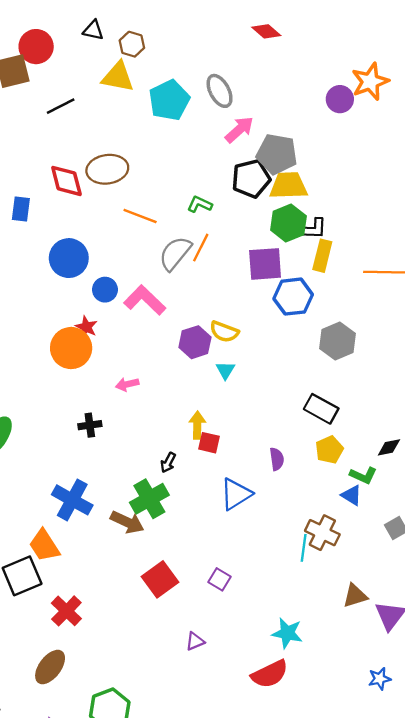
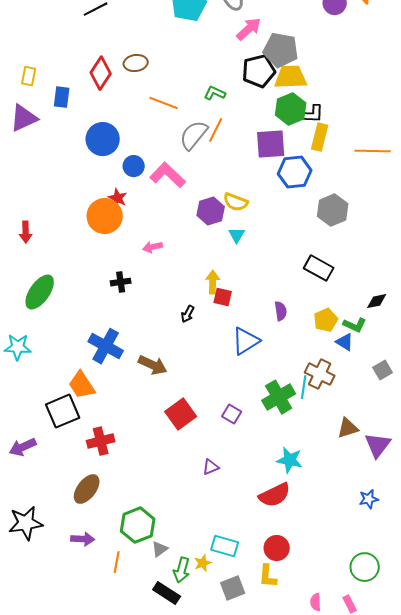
brown ellipse: (107, 169) -> (136, 63), size x0.7
red diamond: (66, 181) -> (101, 73), turned 48
yellow pentagon: (329, 450) -> (326, 320), moved
green cross: (149, 499) -> (279, 397), moved
red cross: (66, 611) -> (101, 441), turned 32

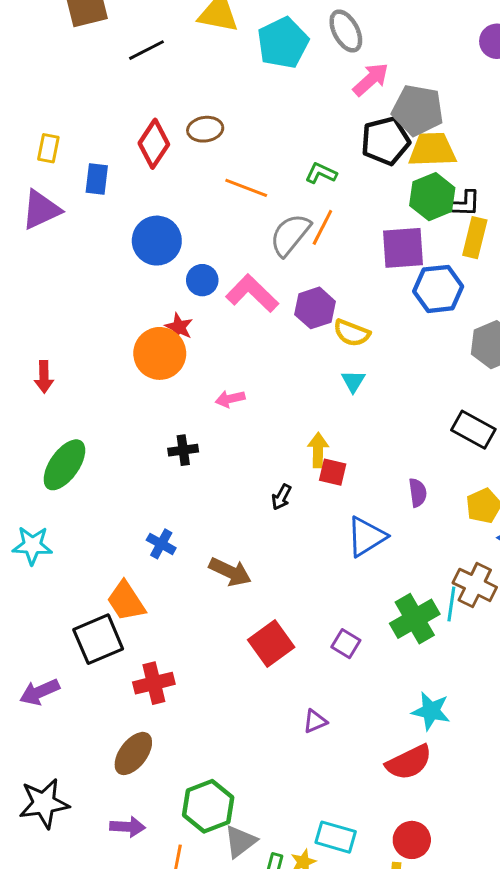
purple hexagon: (211, 211) -> (315, 308), moved
blue cross: (106, 346) -> (161, 544), size x0.6
gray triangle: (160, 549) -> (240, 841), size x1.4

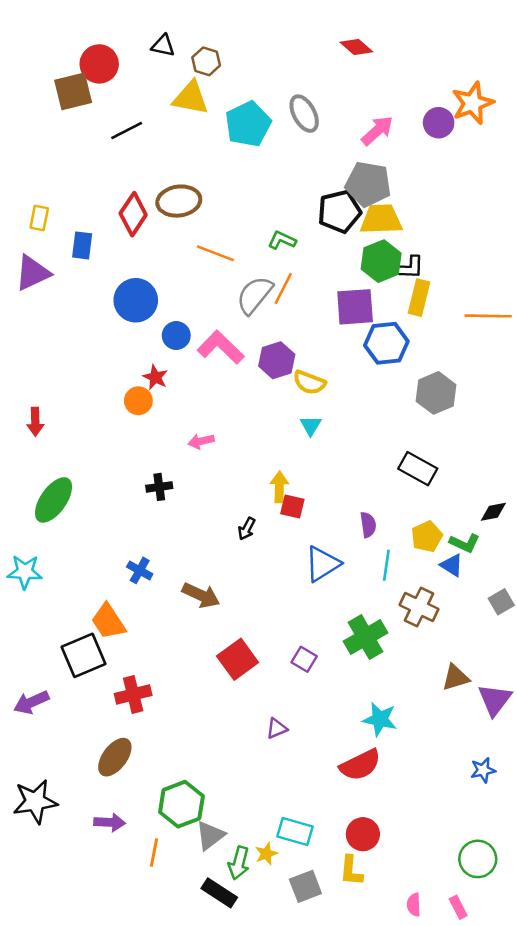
pink arrow: (371, 79) -> (377, 131), moved
brown ellipse: (205, 129) -> (179, 201), size x1.4
orange circle: (160, 353) -> (138, 401), size x0.6
cyan line: (451, 604) -> (386, 565), moved

